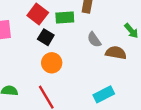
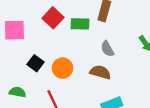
black square: (46, 37) -> (35, 63), moved
brown semicircle: (116, 53) -> (100, 72), moved

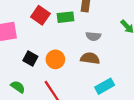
gray semicircle: (107, 49) -> (93, 36), turned -48
green semicircle: (17, 92) -> (18, 87), turned 32

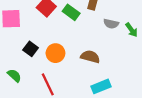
green rectangle: (66, 17) -> (71, 12), turned 35
gray semicircle: (93, 36) -> (111, 24), moved

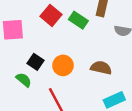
green semicircle: (14, 75) -> (24, 80), moved

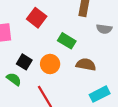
green rectangle: (78, 20) -> (67, 41), moved

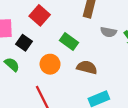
black square: (24, 62) -> (24, 43), moved
green semicircle: (14, 79) -> (12, 64), moved

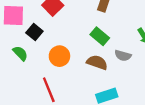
gray semicircle: (108, 32) -> (123, 55), moved
green rectangle: (69, 41) -> (100, 36), moved

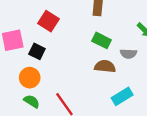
green semicircle: (20, 53) -> (32, 101), moved
orange circle: (59, 56) -> (30, 78), moved

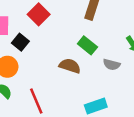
brown semicircle: (105, 66) -> (70, 66), moved

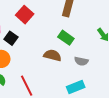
gray semicircle: (112, 64) -> (81, 61), moved

